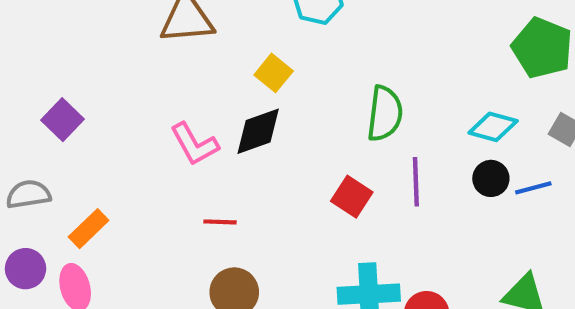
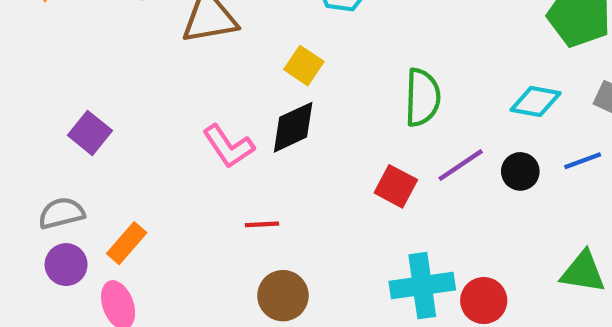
black circle: (491, 178) -> (520, 171), moved
purple line: (416, 182) -> (461, 165), turned 63
purple circle: (26, 269) -> (66, 265), moved

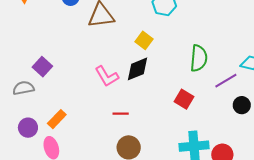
purple line: (461, 165) -> (226, 81), moved
black circle: (520, 171) -> (242, 105), moved
gray semicircle: (61, 213) -> (23, 88), moved

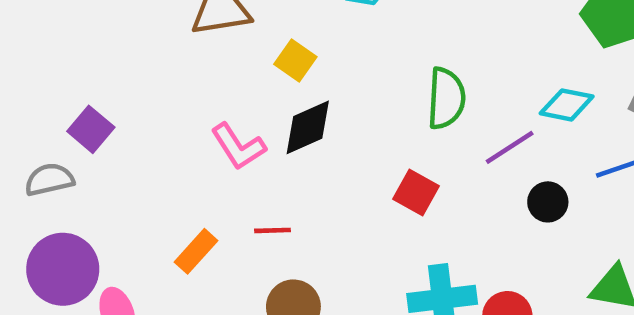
yellow square: (144, 40) -> (295, 61), moved
orange rectangle: (57, 119) -> (196, 251), moved
purple circle: (28, 128) -> (63, 269), size x1.6

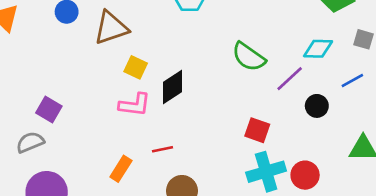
yellow square: (295, 61) -> (136, 67), moved
green semicircle: (446, 98) -> (249, 57), turned 132
pink L-shape: (238, 146) -> (135, 105), turned -40
red square: (416, 193) -> (257, 130), moved

